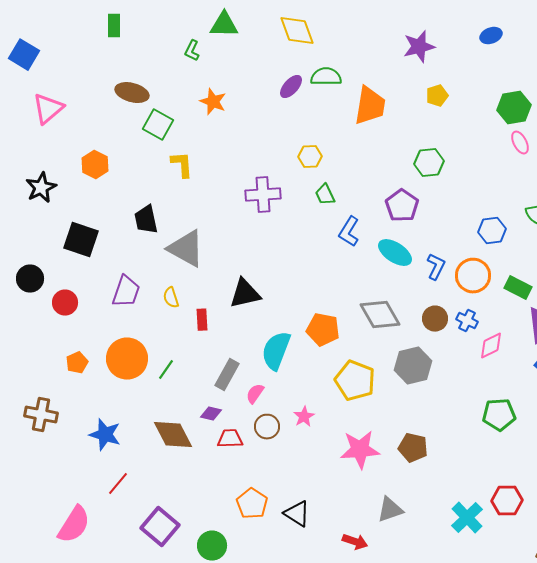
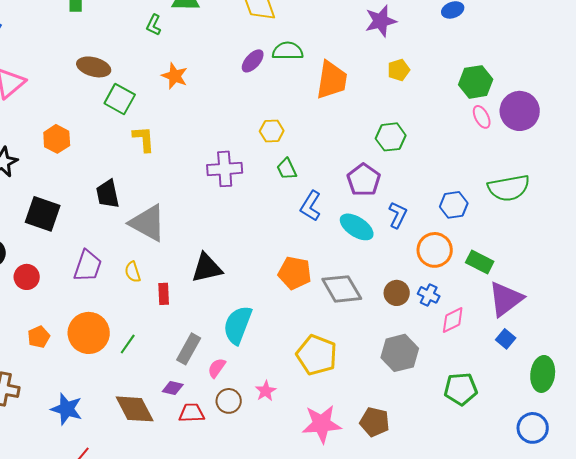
blue L-shape: (436, 267) -> (398, 215), moved
orange pentagon: (323, 330) -> (295, 273), moved
gray hexagon: (413, 366) -> (400, 353), moved

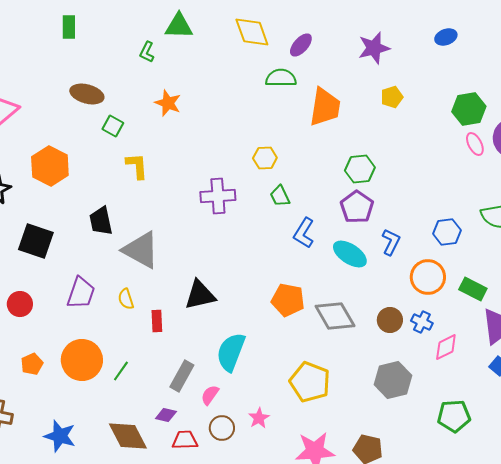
purple ellipse: (253, 61) -> (301, 45), moved
green square: (120, 99) -> (113, 126), size x0.7
green hexagon: (391, 137) -> (360, 169), moved
orange hexagon: (57, 139) -> (50, 166), size x1.4

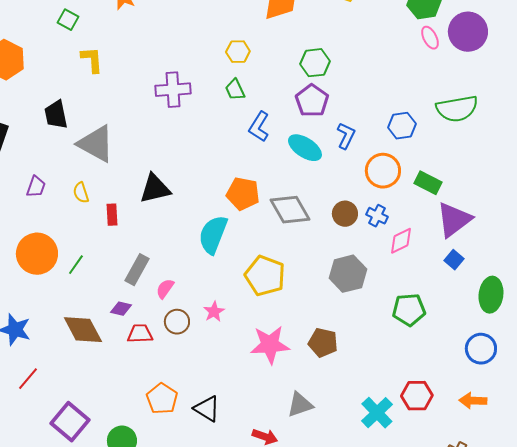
yellow hexagon: (265, 158) -> (238, 52), moved
purple trapezoid: (81, 293) -> (36, 187), size x0.7
cyan semicircle: (231, 352) -> (213, 235), moved

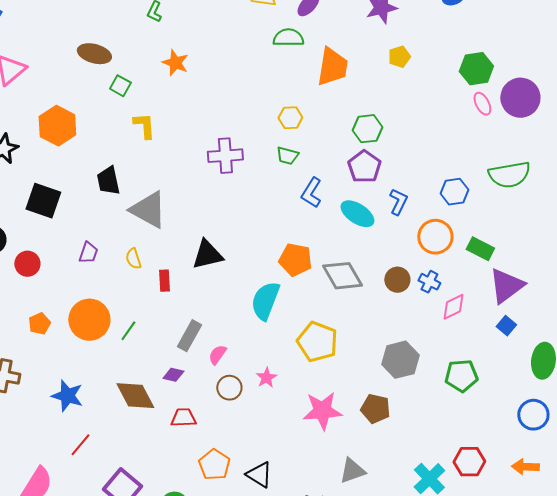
green trapezoid: (235, 90) -> (287, 156), turned -50
gray hexagon: (348, 274) -> (400, 360), moved
red trapezoid: (140, 334) -> (183, 418), moved

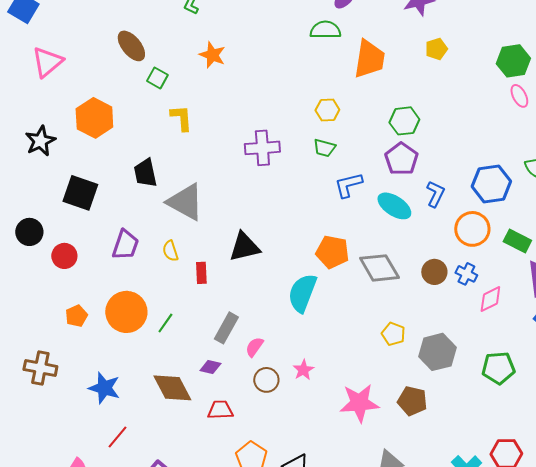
brown ellipse: (94, 54) -> (131, 46), turned 36
blue hexagon: (454, 192) -> (491, 184), size x1.4
blue L-shape: (311, 193) -> (348, 185), turned 44
purple trapezoid: (88, 253) -> (125, 245), size x1.4
yellow pentagon: (317, 342) -> (393, 334), moved, size x0.6

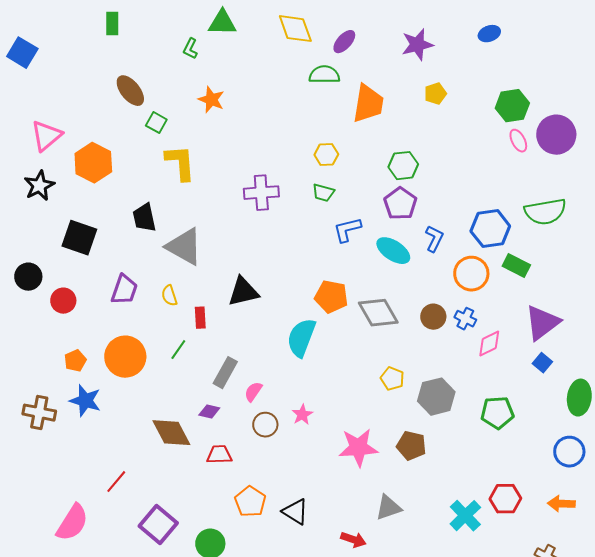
pink triangle: (47, 62) -> (46, 136), moved
yellow L-shape: (181, 118) -> (180, 163), size x1.4
green rectangle: (517, 241) -> (516, 266), moved
green line: (165, 323) -> (178, 350), moved
blue star: (104, 388) -> (85, 401), moved

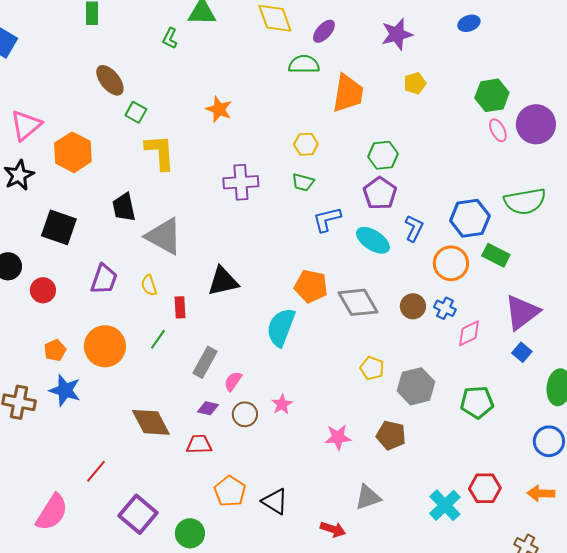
orange star: (211, 100) -> (219, 109), moved
purple diamond: (209, 412) -> (208, 408), moved
pink star: (358, 448) -> (338, 437), size x0.7

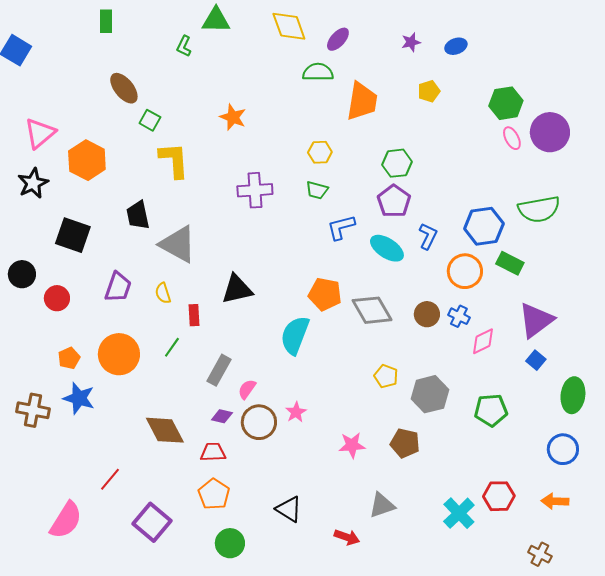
blue ellipse: (469, 23) -> (456, 46), moved
purple star: (397, 34) -> (411, 42), size x0.6
brown circle: (245, 414) -> (259, 422), size x1.4
orange pentagon: (230, 491) -> (214, 494), moved
green circle: (190, 533) -> (230, 543), moved

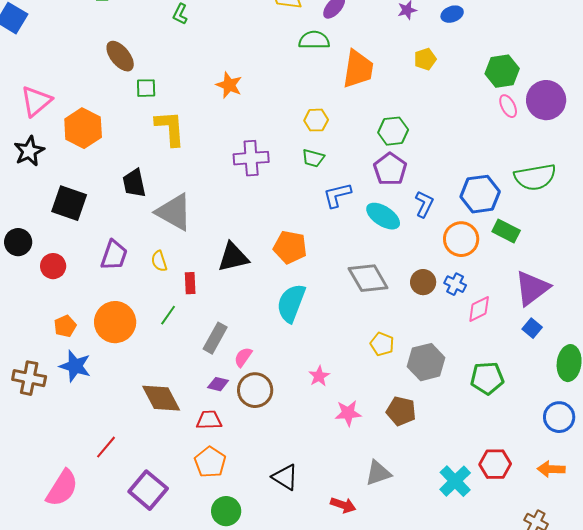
green square: (150, 120) -> (146, 88), turned -30
orange pentagon: (325, 294) -> (290, 247), moved
pink star: (296, 412) -> (319, 376), moved

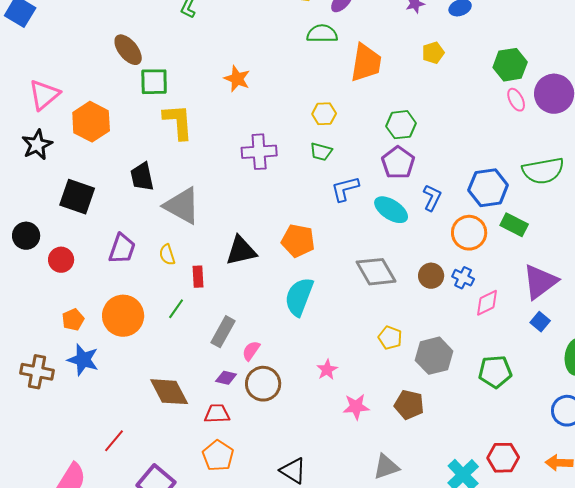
green square: (146, 88) -> (154, 82), size x1.4

